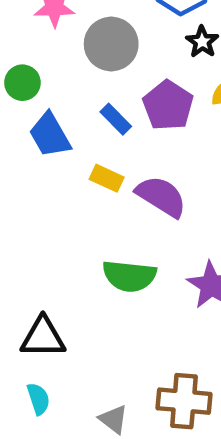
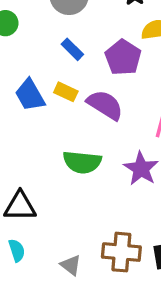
purple pentagon: (168, 105) -> (123, 57), moved
blue trapezoid: (50, 135) -> (30, 95), moved

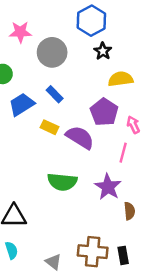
purple pentagon: (123, 57) -> (104, 112), moved
blue trapezoid: (30, 95) -> (22, 104), moved, turned 88

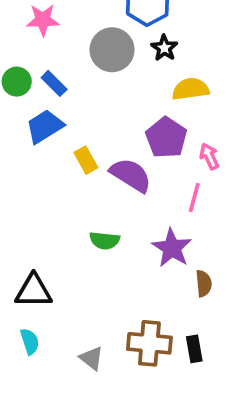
gray circle: (52, 52) -> (112, 50), moved
blue rectangle: (55, 94) -> (54, 83), moved
yellow rectangle: (50, 127) -> (86, 160), turned 36
green semicircle: (62, 182) -> (105, 240), size x0.7

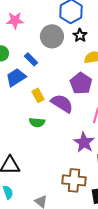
blue rectangle: (54, 83) -> (31, 59), moved
green semicircle: (105, 240) -> (37, 122), moved
brown cross: (149, 343) -> (74, 180), moved

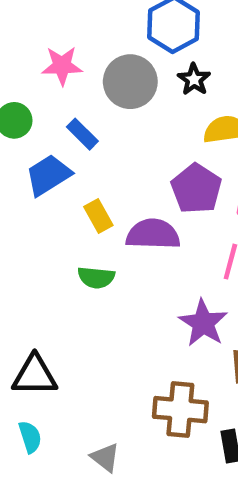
pink star: (15, 20) -> (62, 66), moved
purple semicircle: (62, 103) -> (153, 234), turned -30

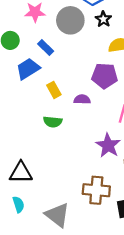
purple pentagon: (196, 189) -> (105, 76), turned -30
purple semicircle: (153, 234) -> (82, 99), size x0.6
gray triangle: (105, 457) -> (57, 215), size x1.6

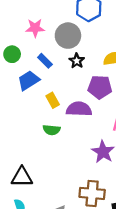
black star: (103, 19) -> (77, 61), moved
purple semicircle: (82, 99) -> (79, 109), size x1.6

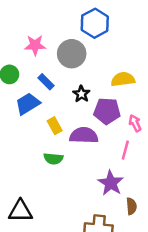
black star: (77, 61) -> (81, 94), moved

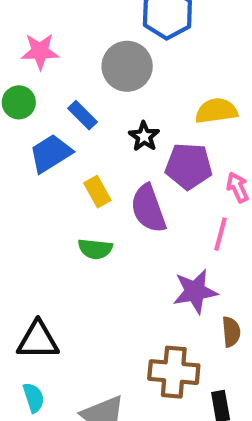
pink star: (35, 45) -> (40, 51), moved
purple semicircle: (84, 135) -> (148, 209), turned -112
purple star: (111, 183) -> (195, 291), turned 30

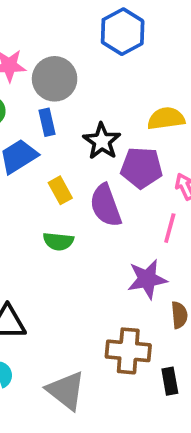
gray circle: (127, 66) -> (55, 79), moved
blue rectangle: (82, 115) -> (47, 122), turned 32
black star: (144, 136) -> (102, 141), size x1.4

